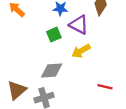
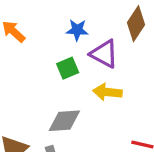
yellow arrow: (81, 51) -> (107, 92), turned 36

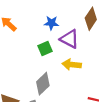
gray diamond: (64, 121) -> (43, 84), turned -40

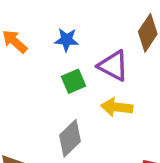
blue star: (51, 23) -> (67, 40), moved

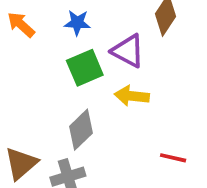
green square: (73, 81) -> (85, 68), size x1.4

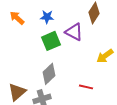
yellow arrow: (132, 96) -> (105, 56), moved, turned -42
red line: (173, 158) -> (86, 87), moved

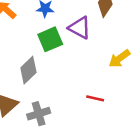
gray diamond: (49, 74) -> (28, 70), moved

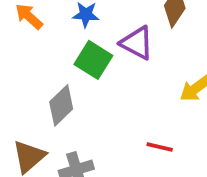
green square: (50, 39) -> (93, 60), turned -35

